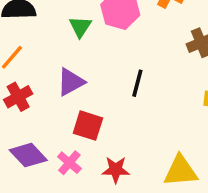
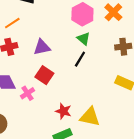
green triangle: (80, 27) -> (83, 39), moved, turned -40
red star: (116, 170) -> (63, 111), moved

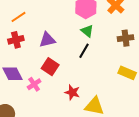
red star: (63, 111) -> (72, 92), moved

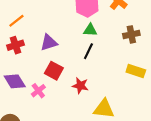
green triangle: (87, 31) -> (90, 30), turned -32
red star: (72, 92) -> (80, 86), moved

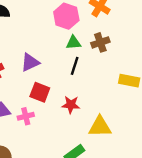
brown cross: (131, 34) -> (100, 42), moved
pink cross: (38, 91) -> (26, 116), turned 32

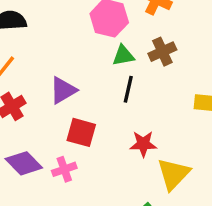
red star: (71, 105) -> (143, 144), moved
yellow triangle: (100, 127) -> (173, 174), turned -40

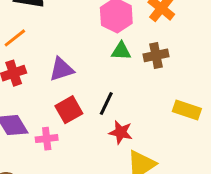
black line: (128, 89) -> (106, 104), moved
red square: (81, 132) -> (69, 110), turned 32

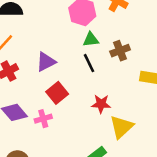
brown cross: (156, 55) -> (120, 51), moved
black line: (106, 104) -> (89, 63), moved, turned -42

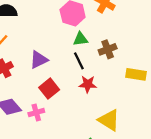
red star: (101, 104) -> (88, 84), moved
yellow triangle: (121, 127) -> (109, 120), turned -45

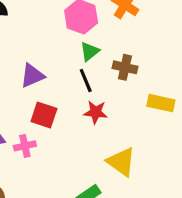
green triangle: (80, 39) -> (90, 51), turned -35
brown cross: (108, 49) -> (125, 67), turned 30
red square: (49, 89) -> (44, 115), turned -36

